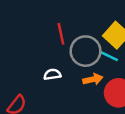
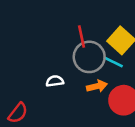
red line: (61, 34) -> (82, 37), moved

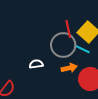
red line: (82, 37) -> (68, 29), moved

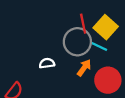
orange arrow: (69, 68) -> (84, 68), turned -42

